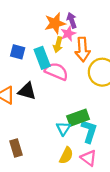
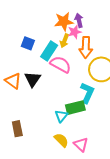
cyan rectangle: (42, 58) -> (49, 51), turned 48
black triangle: (27, 91) -> (33, 79), turned 42
cyan L-shape: (89, 131) -> (87, 93), moved
yellow semicircle: (66, 155) -> (61, 140), turned -77

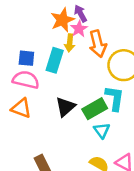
pink semicircle: (61, 64) -> (26, 80), moved
black triangle: (33, 79) -> (65, 107), moved, turned 30
green rectangle: (75, 108) -> (95, 109), moved
cyan triangle: (61, 116) -> (102, 130), moved

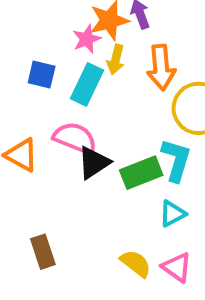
pink star: (79, 29) -> (87, 39), moved
pink semicircle: (26, 80) -> (75, 138), moved
cyan triangle: (102, 130) -> (172, 214), moved, turned 30

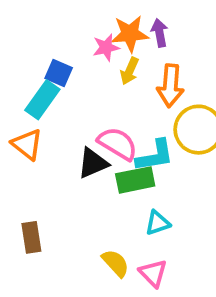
cyan rectangle: (87, 84) -> (42, 100), moved
pink semicircle: (75, 138) -> (118, 144), moved
cyan L-shape: (176, 160) -> (155, 156), moved, turned 54

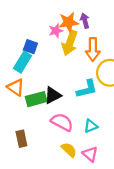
yellow arrow: (130, 71) -> (70, 43), size x1.6
pink semicircle: (118, 144) -> (62, 122), moved
green rectangle: (135, 180) -> (36, 99), moved

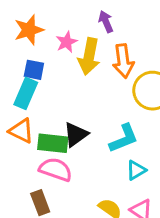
orange star: (69, 22) -> (29, 30), moved
cyan L-shape: (87, 89) -> (124, 138), moved
green rectangle: (36, 99) -> (53, 143), turned 30
pink semicircle: (62, 122) -> (56, 169), moved

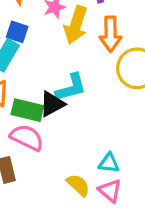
cyan L-shape: (124, 138) -> (71, 88), moved
cyan triangle: (136, 170) -> (109, 163), moved, turned 30

